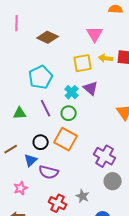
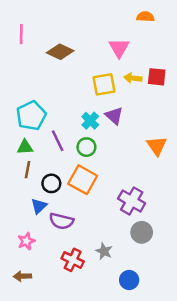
cyan pentagon: (41, 77) -> (31, 116), moved
brown line: (11, 149) -> (28, 170), moved, turned -48

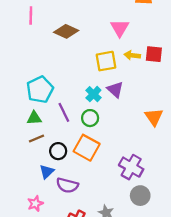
brown line: (28, 170) -> (36, 139), turned 56

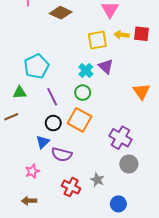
purple line: (64, 112) -> (52, 97), moved
green triangle: (34, 118) -> (20, 93), moved
brown line: (36, 139) -> (11, 117), moved

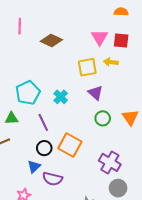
red square: (141, 34) -> (121, 40), moved
cyan cross: (86, 70) -> (61, 97), moved
green circle: (83, 93) -> (103, 118), moved

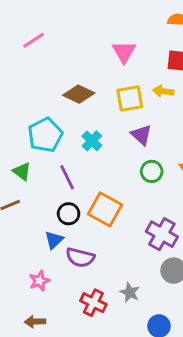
pink line: (20, 26) -> (34, 40), turned 56
pink triangle: (100, 37) -> (124, 52), moved
brown diamond: (51, 40) -> (79, 94), moved
green triangle: (11, 118) -> (22, 171), turned 40

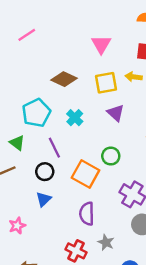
green circle: (152, 171) -> (111, 156), moved
black circle: (69, 214) -> (45, 172), moved
purple semicircle: (80, 257) -> (87, 214), moved, turned 75
pink star: (39, 281) -> (17, 226), moved

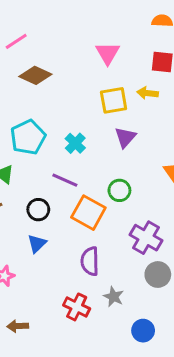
brown diamond: (64, 79) -> (35, 75), moved
purple triangle: (116, 113) -> (125, 137), turned 30
purple line: (54, 148) -> (65, 180), moved, turned -40

